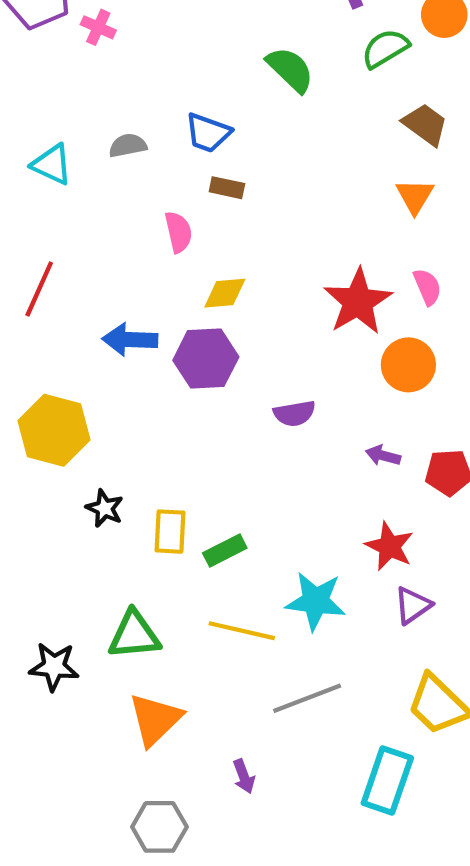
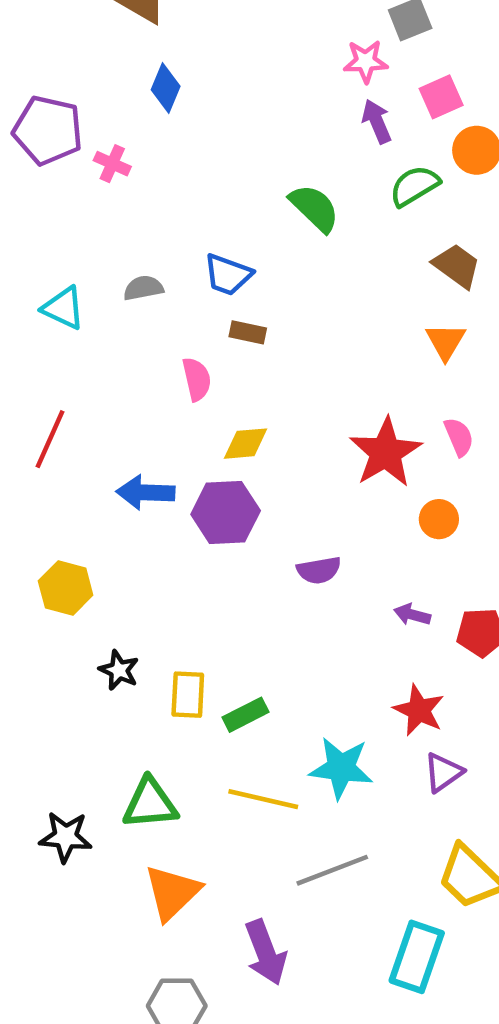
orange circle: (408, 365) -> (439, 519), size x0.7
yellow hexagon: (54, 430) -> (66, 588), size x0.7
purple arrow: (244, 776) -> (266, 952), size x1.8

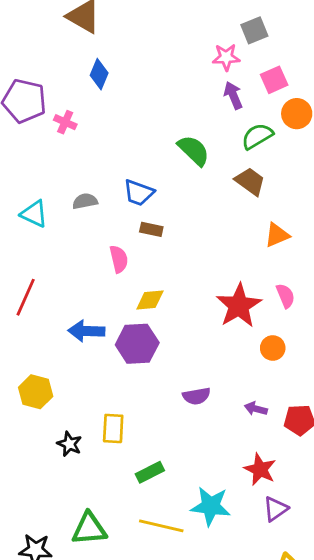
brown trapezoid: (457, 266) -> (250, 181), moved
orange triangle: (446, 341) -> (277, 235), turned 36
purple semicircle: (319, 570) -> (196, 396), moved
yellow rectangle: (188, 695) -> (113, 428), moved

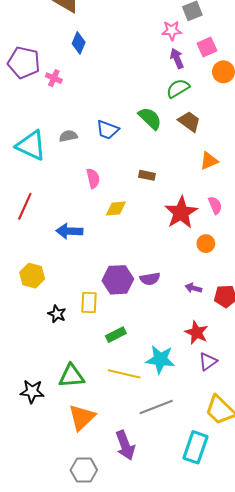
green semicircle: (257, 136) -> (178, 88), moved
green semicircle: (194, 150) -> (150, 118), moved
cyan triangle: (34, 214) -> (31, 145), size x1.5
brown rectangle: (151, 229) -> (147, 175), moved
purple hexagon: (137, 344) -> (118, 280), moved

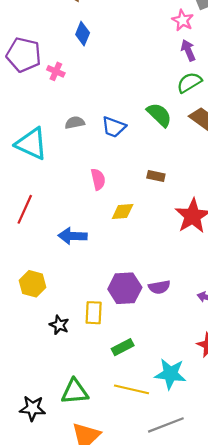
pink star: (172, 30) -> (183, 20), turned 30
gray semicircle: (68, 136) -> (75, 123), moved

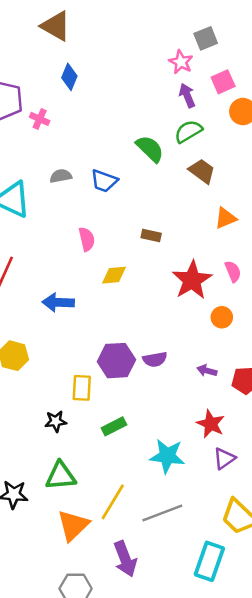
green semicircle: (159, 115) -> (150, 149), moved
black star: (59, 325) -> (56, 421), moved, turned -30
yellow line: (131, 389) -> (113, 502), moved, turned -72

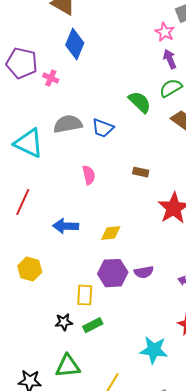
blue diamond: (69, 77) -> (75, 44), size x1.4
gray semicircle: (61, 176) -> (68, 124), size x1.6
yellow diamond: (114, 275) -> (111, 233), moved
green rectangle: (114, 426) -> (93, 325), moved

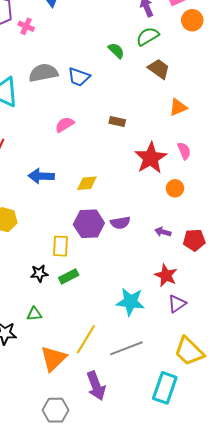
green semicircle: (140, 102) -> (116, 51), size x0.7
pink semicircle: (89, 175) -> (65, 125), turned -108
green triangle: (68, 366) -> (34, 314), moved, size x0.6

